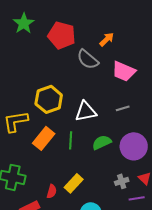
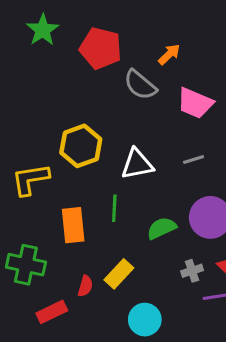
orange rectangle: (44, 138) -> (73, 225), moved, turned -45
green semicircle: (102, 142) -> (162, 228), moved

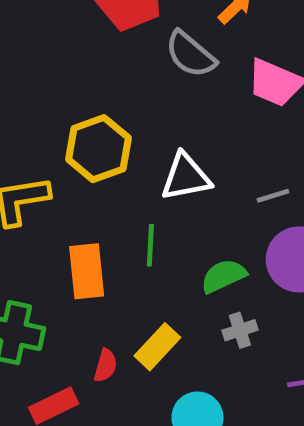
gray line: (194, 160) -> (273, 196), moved
gray cross: (192, 271) -> (240, 330), moved

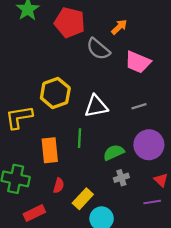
gray line: (273, 196) -> (139, 106), moved
yellow rectangle: (157, 347) -> (83, 199), moved
red semicircle: (105, 366) -> (59, 185), moved

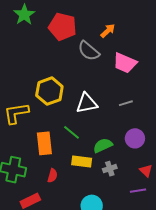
green line: (80, 138) -> (72, 132), turned -54
purple circle: (149, 145) -> (135, 138), size x0.7
yellow rectangle: (83, 199) -> (82, 162), moved, turned 54

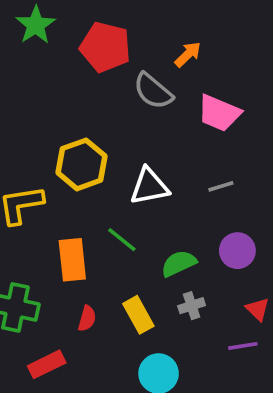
yellow rectangle: (82, 162) -> (138, 315), moved, turned 54

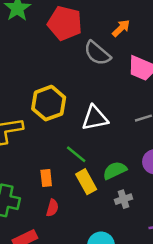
orange rectangle: (72, 260) -> (46, 178), moved, size x0.6
yellow rectangle: (138, 315) -> (86, 182), moved

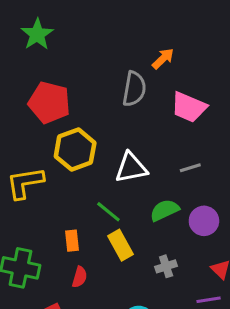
red pentagon: (65, 23) -> (49, 103), moved
gray semicircle: (97, 53) -> (134, 89), turned -120
green semicircle: (115, 170) -> (165, 210), moved

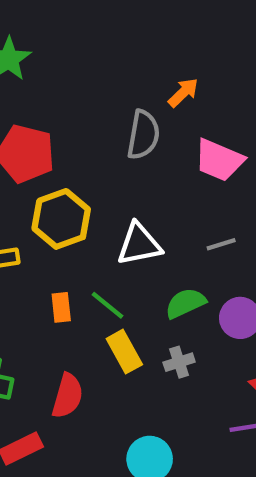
orange rectangle: (72, 241) -> (61, 307), moved
gray cross: (166, 266) -> (179, 362), moved
red semicircle: (80, 277) -> (67, 396), size x1.5

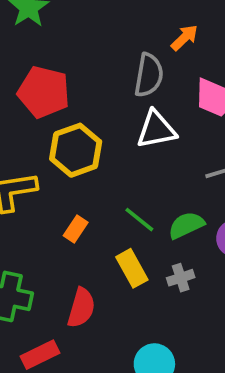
white triangle: (139, 244) -> (156, 130), moved
green line: (107, 305) -> (139, 220), moved
orange rectangle: (61, 307) -> (76, 229), turned 40

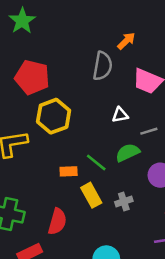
white triangle: (156, 130) -> (120, 115), moved, size x0.6
green semicircle: (186, 225) -> (128, 153), moved
orange rectangle: (76, 229) -> (69, 171), moved, turned 54

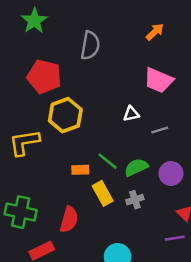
orange arrow: (126, 41) -> (155, 32), moved
gray semicircle: (102, 66) -> (90, 46), moved
green semicircle: (128, 153) -> (136, 167), moved

